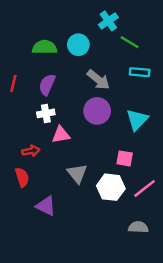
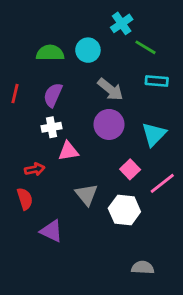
pink square: (125, 158) -> (130, 169), moved, turned 36
pink line: (145, 188) -> (162, 183), moved
gray semicircle: (138, 227) -> (143, 268), moved

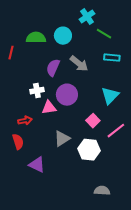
red line: (15, 94) -> (11, 53), moved
purple semicircle: (53, 95) -> (53, 68), moved
purple circle: (109, 124) -> (67, 95), moved
gray triangle: (87, 195) -> (62, 139), turned 36

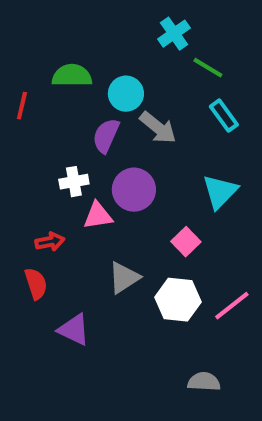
cyan circle: (63, 36) -> (126, 94), moved
cyan rectangle: (112, 58) -> (224, 116), turned 49
pink line: (116, 131) -> (232, 306), moved

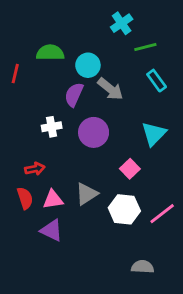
green line: (208, 68) -> (145, 47), turned -45
pink triangle: (98, 216) -> (53, 200), moved

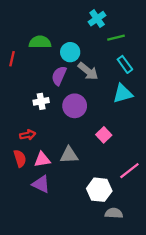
cyan triangle: (154, 134) -> (123, 94), moved, turned 30
gray triangle: (87, 194) -> (69, 155), turned 30
white hexagon: (124, 209) -> (99, 190), moved

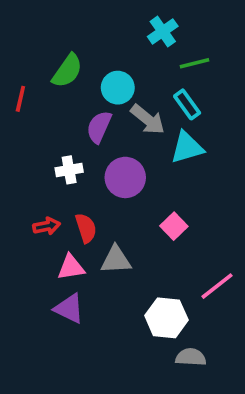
green semicircle: (40, 42) -> (67, 71), turned 125
cyan rectangle: (125, 64) -> (187, 104), moved
cyan triangle: (123, 94) -> (187, 148), moved
red semicircle: (20, 158) -> (86, 228), moved

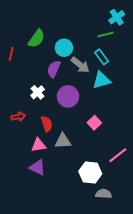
cyan cross: (163, 31) -> (117, 17), moved
white cross: (69, 170) -> (38, 92), turned -32
red arrow: (47, 226) -> (18, 117), moved

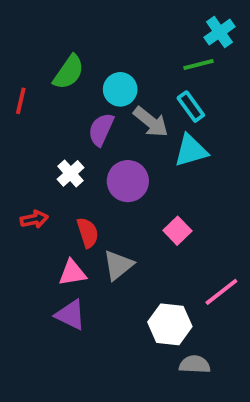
gray triangle: (63, 141) -> (118, 265), turned -36

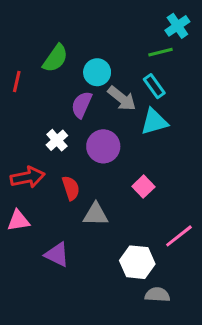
red arrow: (34, 219) -> (28, 177), size x1.5
gray triangle: (118, 265) -> (96, 214), turned 40
pink triangle: (72, 273) -> (18, 221), moved

